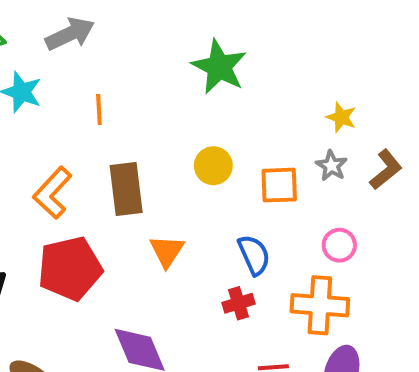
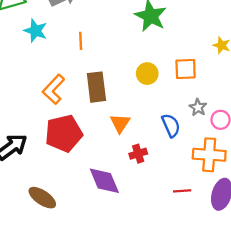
gray star: (332, 166) -> (198, 107), moved
orange square: (279, 185) -> (186, 69), moved
red cross: (239, 303) -> (138, 154), moved

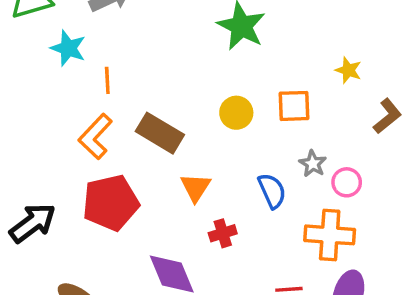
orange line: (81, 41) -> (107, 80), moved
brown rectangle: (96, 87) -> (160, 133), turned -52

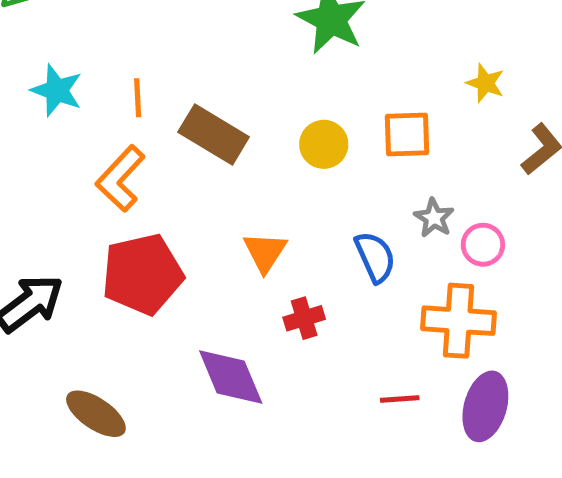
cyan star: (68, 48) -> (57, 90), moved
brown rectangle: (160, 133) -> (214, 135), moved

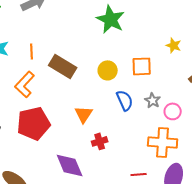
blue semicircle: (375, 257) -> (125, 100), moved

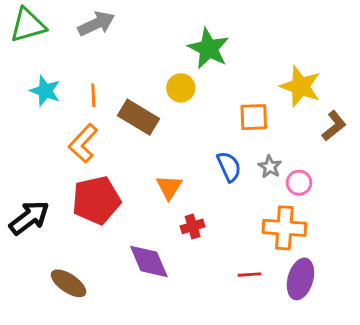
yellow star: (174, 45) -> (300, 86), size x1.8
yellow circle: (108, 70) -> (181, 88), moved

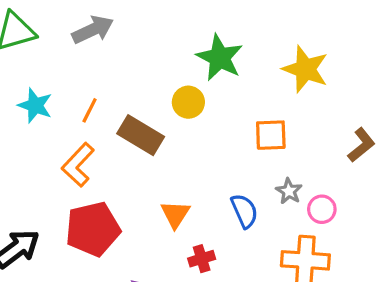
yellow star: (300, 86) -> (305, 69), moved
orange line: (93, 95) -> (90, 110), turned 30
blue semicircle: (229, 167) -> (244, 211), moved

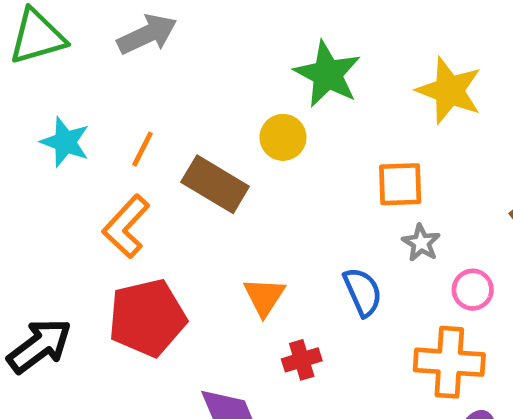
gray star: (289, 191) -> (421, 243), moved

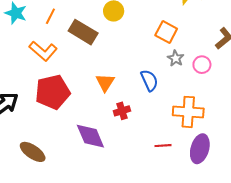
orange square: (400, 184) -> (166, 32), turned 30
orange L-shape: (126, 226) -> (43, 51), turned -92
pink circle: (473, 290) -> (202, 65), moved

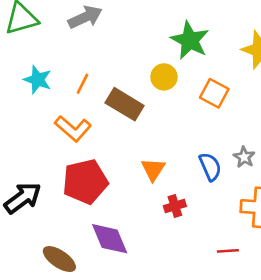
orange square: (166, 32) -> (214, 93), moved
gray star: (176, 58) -> (244, 157), moved
purple diamond: (90, 136) -> (110, 239), moved

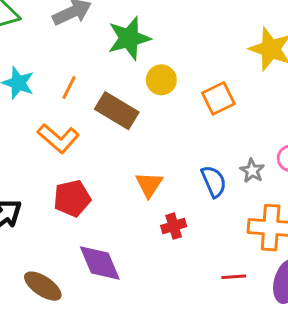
green star: (190, 40) -> (129, 38), moved, turned 30
orange square: (214, 93) -> (218, 98), turned 36
red pentagon: (85, 182) -> (72, 198), size x0.7

